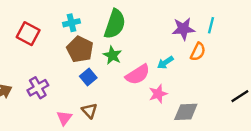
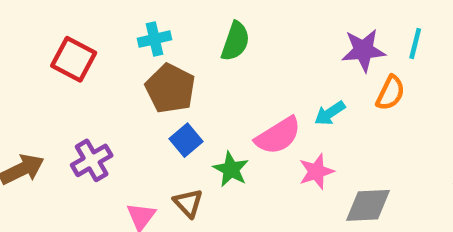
green semicircle: (115, 24) -> (235, 41), size x0.7
green star: (112, 55) -> (231, 169), moved

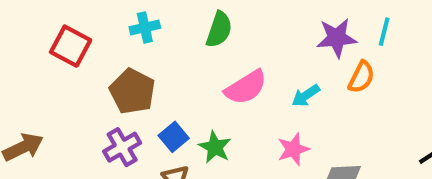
brown pentagon: (170, 88) -> (132, 91), moved
pink semicircle: (278, 136) -> (246, 87), moved
blue square: (186, 140) -> (174, 137), moved
purple cross: (92, 160) -> (122, 147), moved

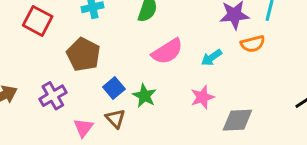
orange semicircle: (361, 77) -> (253, 44), turned 50
purple cross: (122, 147) -> (53, 96), moved

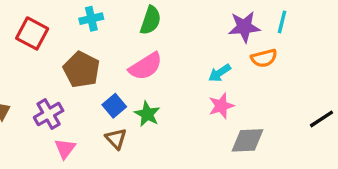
pink semicircle: (167, 51) -> (146, 66), moved
pink star: (202, 97) -> (221, 106), moved
pink triangle: (83, 128) -> (65, 149), moved

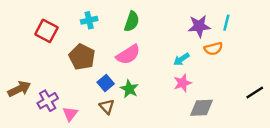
purple cross: (49, 114) -> (48, 101), moved

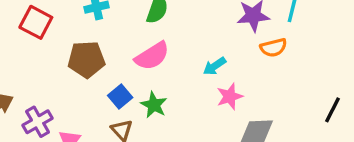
brown pentagon: (82, 57) -> (86, 59), turned -30
cyan arrow: (181, 59) -> (214, 66), moved
black line: (255, 92) -> (332, 110), turned -30

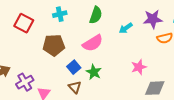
cyan arrow: (214, 66) -> (126, 28), moved

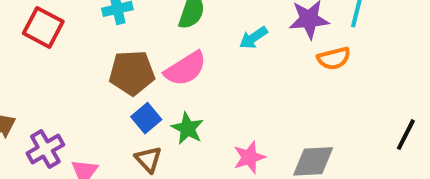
brown pentagon: (54, 45) -> (132, 73), moved
pink star: (139, 67) -> (249, 157), moved

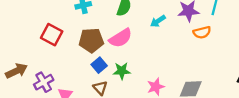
red square: (43, 27) -> (52, 35), moved
green star: (187, 128) -> (122, 71), turned -30

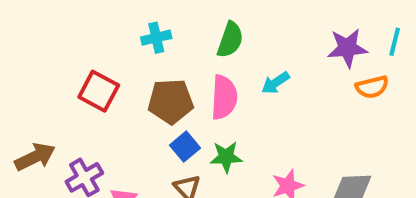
cyan arrow: (158, 21) -> (275, 83), moved
pink semicircle: (121, 38) -> (224, 97), turned -55

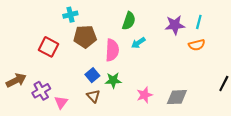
cyan cross: (156, 38) -> (70, 15), moved
green semicircle: (230, 40) -> (129, 21), moved
orange semicircle: (372, 87) -> (197, 45), moved
brown pentagon: (171, 101) -> (85, 37), moved

